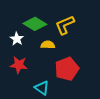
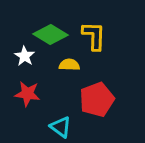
yellow L-shape: (65, 25) -> (94, 36), turned 115

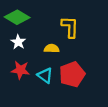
green diamond: (51, 34) -> (17, 17), moved
cyan triangle: (61, 127) -> (45, 75), moved

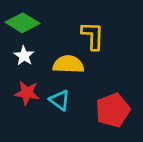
yellow semicircle: (52, 48) -> (68, 64), size x1.5
red pentagon: (72, 74) -> (113, 110), moved

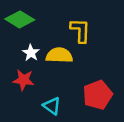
white star: (24, 56) -> (31, 53), moved
cyan triangle: (60, 100) -> (52, 106), moved

